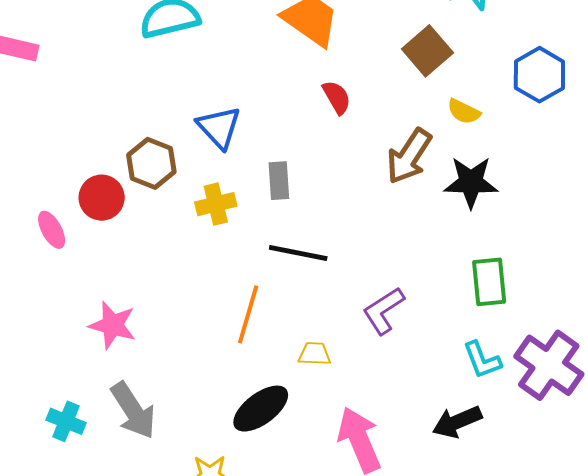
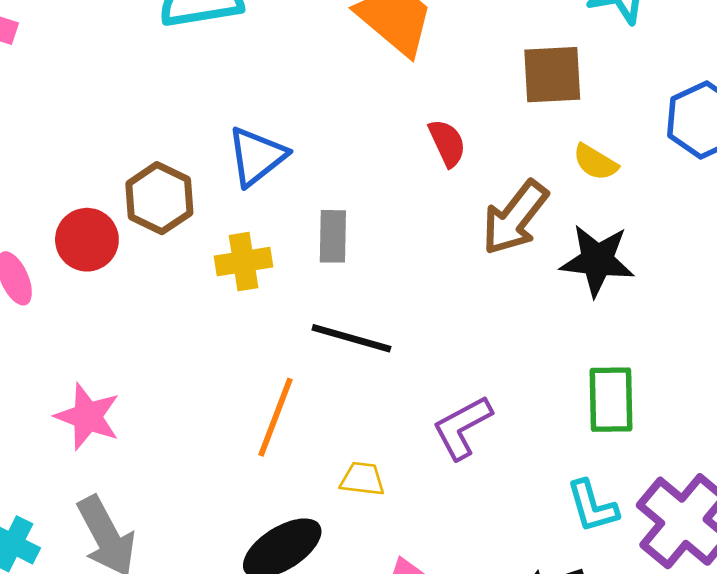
brown square: (427, 51) -> (552, 75), turned 33
red semicircle: (337, 97) -> (447, 143), moved
blue triangle: (219, 127) -> (257, 156), turned 30

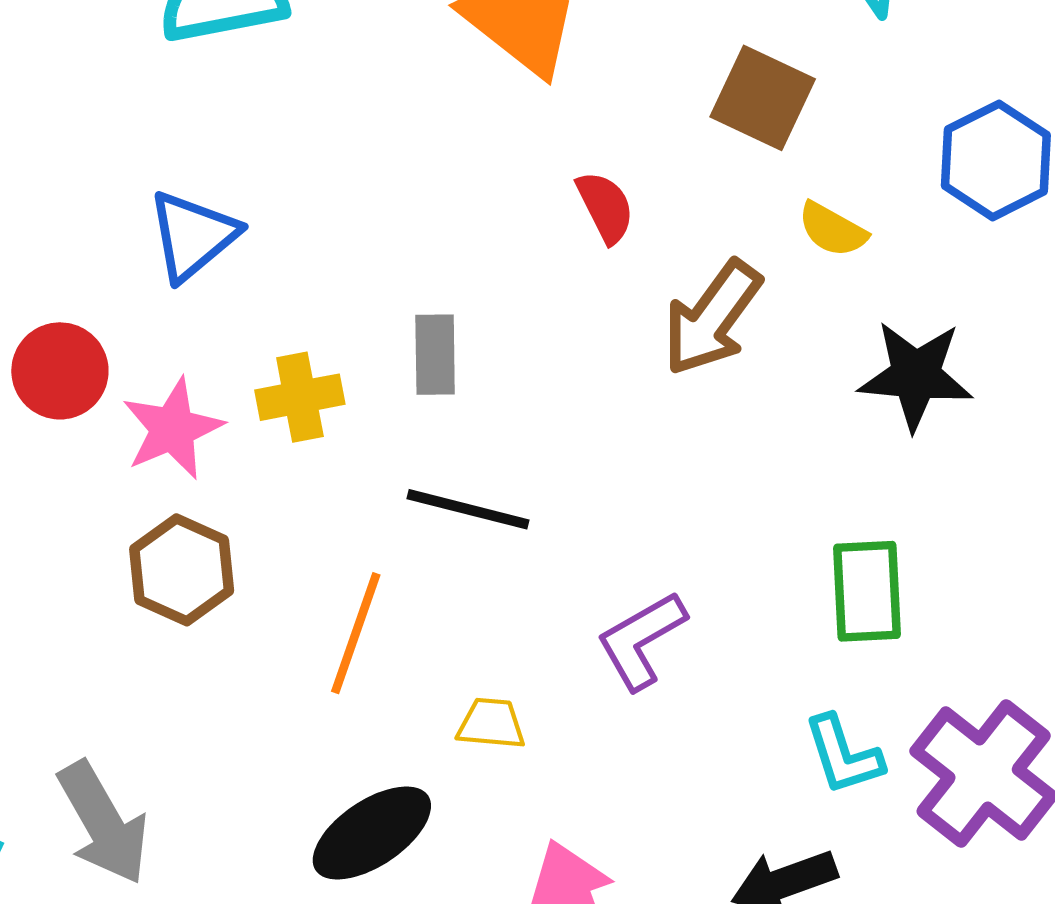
brown square: (552, 75) -> (763, 98), turned 30
blue triangle: (257, 156) -> (193, 236), moved
brown hexagon: (159, 198) -> (182, 570), moved
black star: (597, 260) -> (916, 376), moved
pink star: (88, 417) -> (173, 429), moved, turned 30

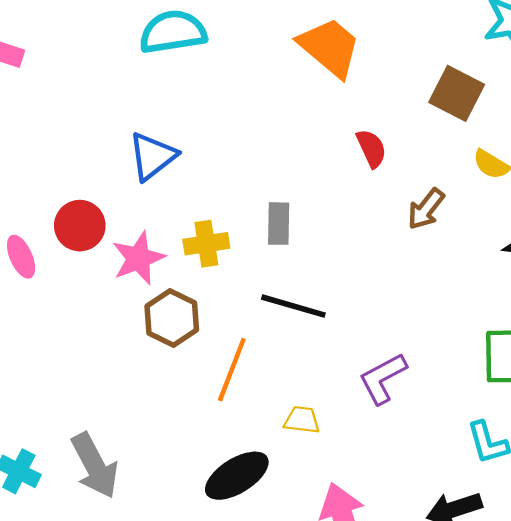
brown arrow: (712, 318) -> (426, 209), size x0.7
brown hexagon: (182, 570) -> (172, 318), moved

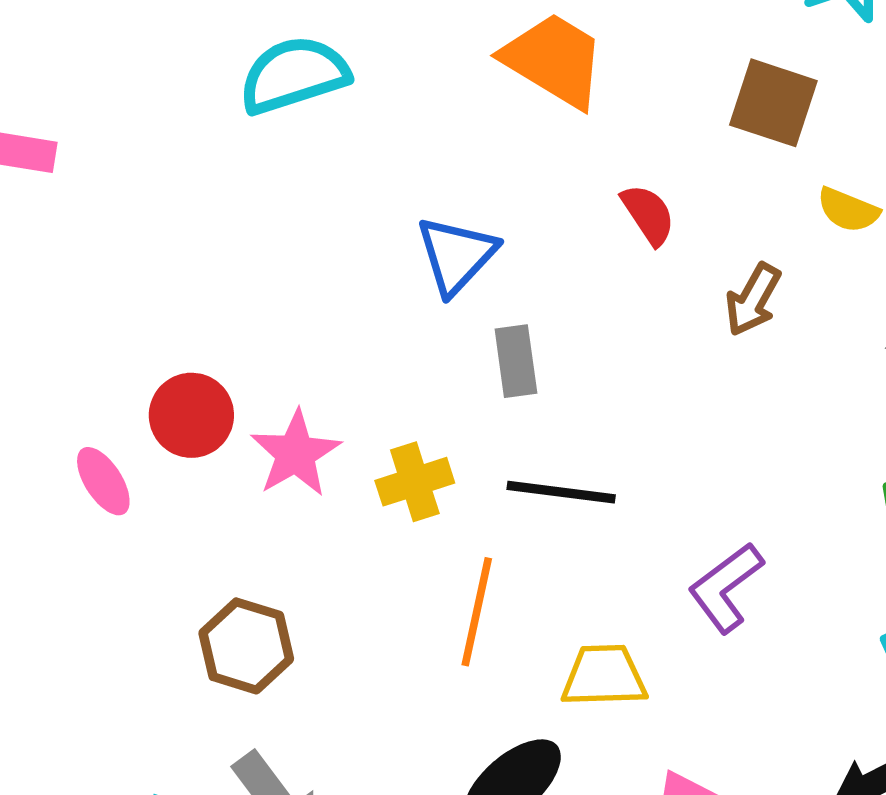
blue triangle: (152, 156) -> (456, 255), moved
yellow cross: (206, 244) -> (415, 482), moved
brown hexagon: (172, 318) -> (246, 646), moved
yellow trapezoid: (302, 420) -> (604, 676), size x1.4

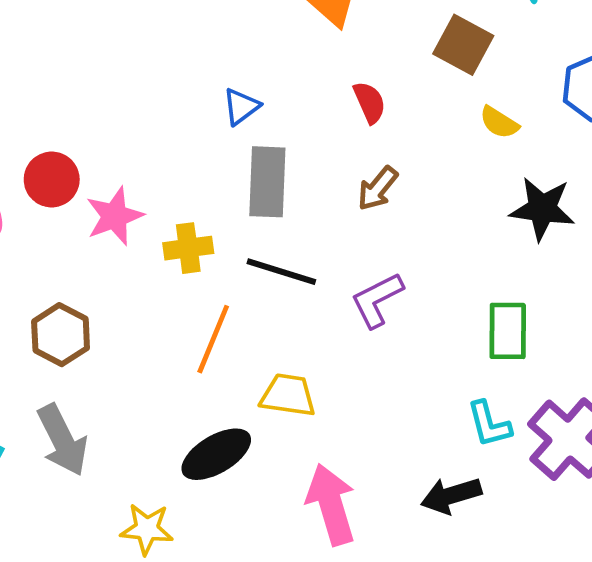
blue triangle: (456, 255) -> (241, 107), size x0.7
brown arrow: (753, 300) -> (378, 188), moved
gray rectangle: (516, 361) -> (267, 182), size x1.5
purple L-shape: (726, 587) -> (377, 300), moved

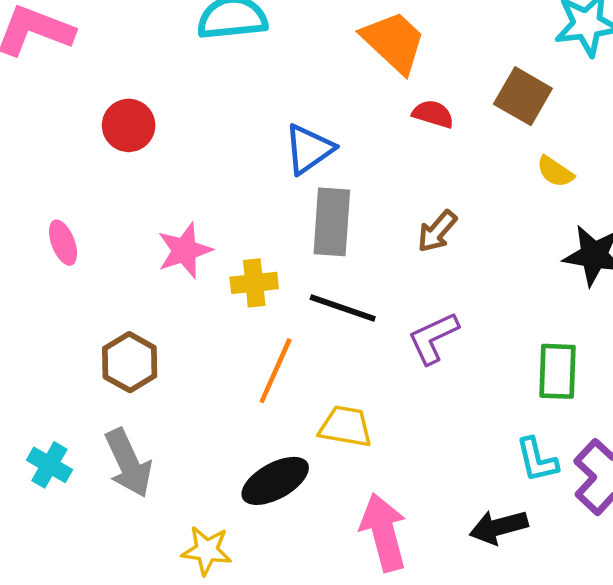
red semicircle: (370, 102) -> (433, 114), moved, turned -51
blue triangle: (241, 107) -> (309, 149), size x1.4
red circle: (52, 179) -> (129, 125), moved

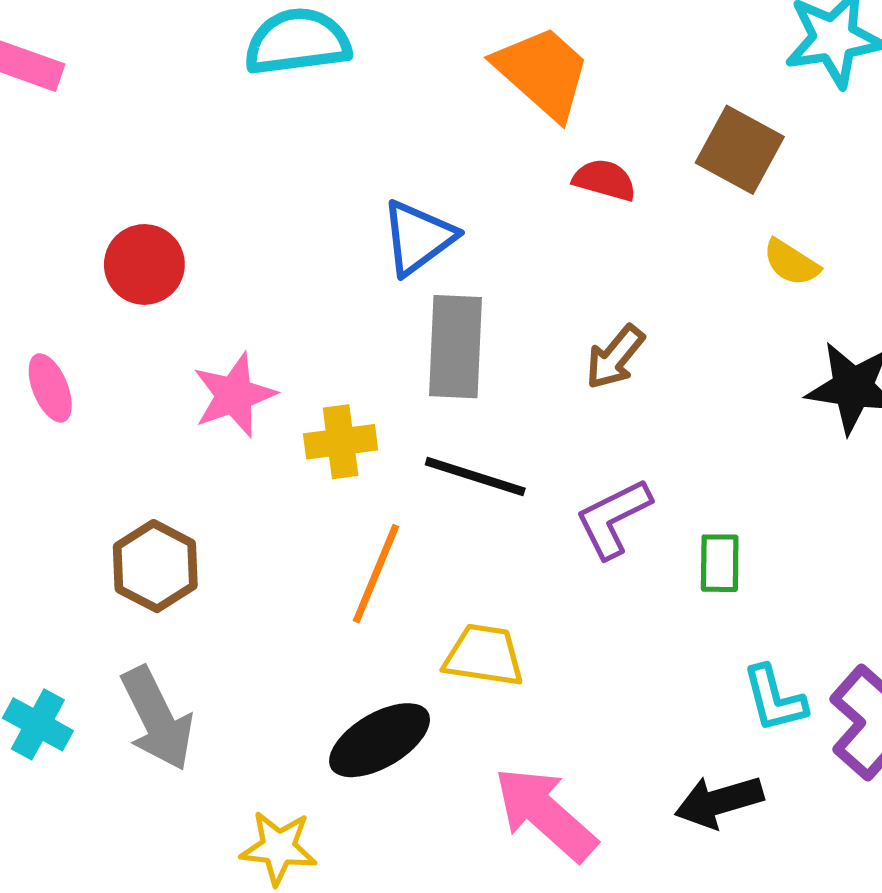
red circle: (129, 125) -> (144, 264), moved
green rectangle: (557, 371) -> (720, 563), moved, size x0.7
pink arrow: (384, 532) -> (545, 814), turned -32

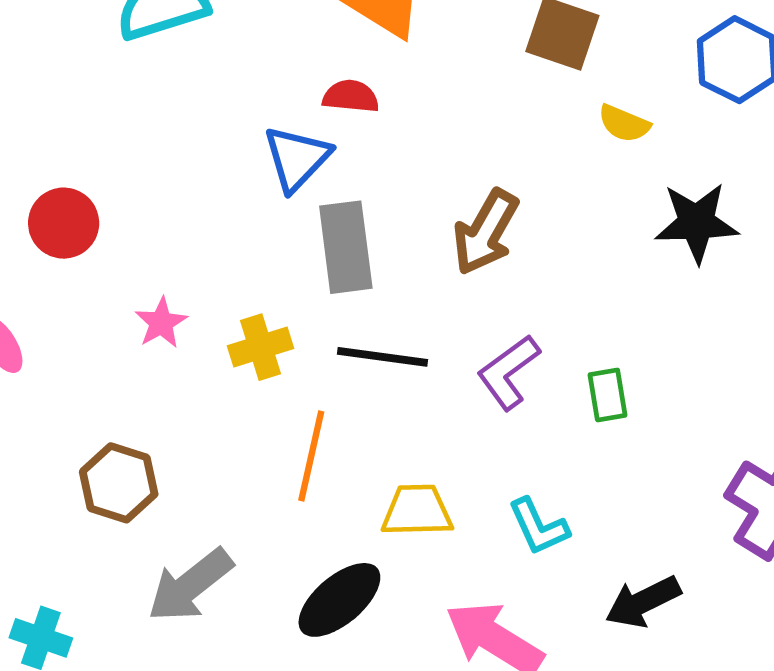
red semicircle: (605, 180) -> (351, 96), moved
brown arrow: (615, 357) -> (486, 232), size x1.4
pink star: (234, 395) -> (161, 323), size x0.7
cyan L-shape: (774, 699) -> (538, 527), moved
gray arrow: (157, 719) -> (190, 585), moved, turned 88

